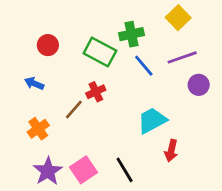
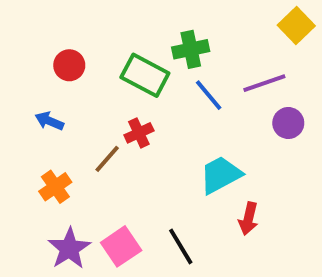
yellow square: (178, 18) -> (296, 25), moved

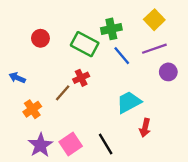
yellow square: (296, 25) -> (154, 20), moved
blue arrow: (49, 121) -> (17, 78), moved

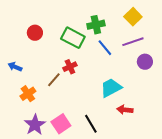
red arrow: (145, 128) -> (125, 110), turned 84

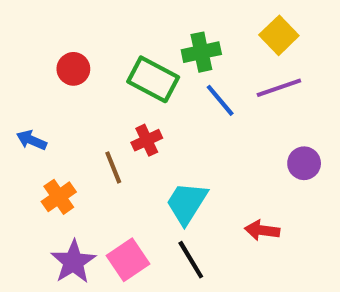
purple circle: (145, 62) -> (304, 163), moved
brown line: (54, 80) -> (113, 167), turned -63
cyan trapezoid: (111, 88) -> (187, 203), moved, turned -30

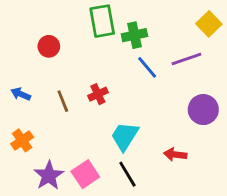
yellow square: (279, 35) -> (209, 24), moved
green rectangle: (153, 79) -> (102, 21), moved, turned 52
purple circle: (304, 163) -> (203, 110), size x1.4
brown line: (113, 167) -> (63, 101), moved
orange cross: (59, 197) -> (22, 140), moved

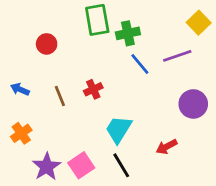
red arrow: (175, 154) -> (167, 147), turned -35

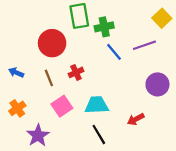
red circle: (47, 44) -> (52, 43), moved, size x1.6
cyan trapezoid: (119, 129) -> (97, 105), turned 55
pink square: (81, 165) -> (62, 106), moved

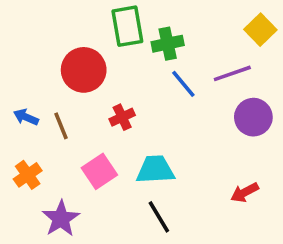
brown line: (49, 78) -> (61, 126), moved
purple circle: (157, 84) -> (253, 117), moved
red arrow: (136, 119) -> (245, 192), moved

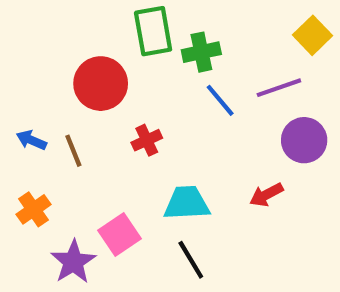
pink square: (99, 171) -> (120, 235), moved
red arrow: (245, 192) -> (266, 195), moved

